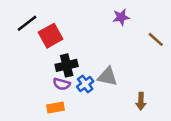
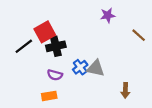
black line: (27, 23) -> (24, 46), moved
black cross: (67, 65) -> (56, 46), moved
blue cross: (85, 84) -> (80, 67), moved

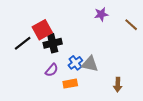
brown line: (139, 35) -> (131, 25), moved
purple semicircle: (55, 75) -> (52, 70), turned -64
orange rectangle: (49, 96) -> (70, 84), moved

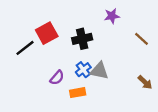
brown line: (131, 25) -> (142, 39), moved
black cross: (53, 43) -> (82, 39), moved
brown arrow: (118, 85) -> (145, 82), moved, turned -48

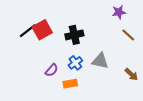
purple star: (112, 16) -> (119, 12), moved
black line: (25, 48) -> (28, 31), moved
gray triangle: (99, 71) -> (100, 61), moved

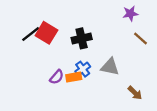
red square: (42, 30) -> (46, 33), turned -30
brown arrow: (131, 74) -> (135, 93), moved
orange rectangle: (70, 84) -> (74, 77), moved

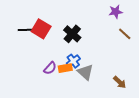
black line: (31, 34) -> (27, 30), turned 36
black cross: (82, 38) -> (72, 34), turned -36
gray triangle: (110, 67) -> (85, 72), moved, turned 30

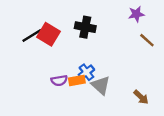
black line: (27, 30) -> (32, 35), turned -30
black cross: (72, 34) -> (85, 27), moved, turned -30
purple semicircle: (50, 68) -> (59, 81), turned 40

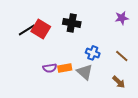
purple star: (136, 14) -> (122, 18), moved
brown line: (147, 40) -> (122, 56), moved
blue cross: (86, 72) -> (93, 53), moved, turned -32

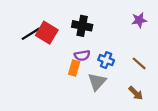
purple semicircle: (50, 68) -> (82, 55), moved
orange rectangle: (65, 68) -> (74, 68), moved, turned -64
gray triangle: (85, 72) -> (97, 82), turned 30

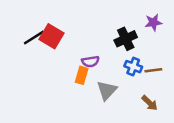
black cross: (82, 26) -> (126, 39), moved, turned -36
blue cross: (106, 60) -> (133, 67), moved
brown line: (139, 63) -> (153, 70), turned -49

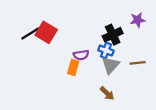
blue cross: (133, 67) -> (106, 50), moved
gray triangle: (107, 90) -> (110, 65), moved
brown arrow: (150, 103) -> (107, 93), moved

